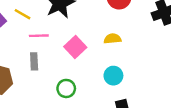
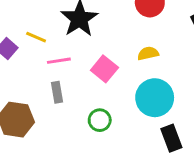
cyan circle: (113, 76) -> (155, 98), size x1.6

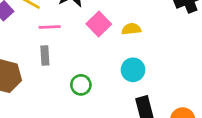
pink square: (104, 69) -> (99, 24), moved
cyan circle: (155, 98) -> (133, 70), size x0.7

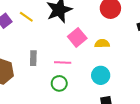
pink line: (50, 27) -> (63, 62), moved

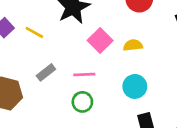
yellow line: (26, 17) -> (34, 32), moved
gray rectangle: (33, 58) -> (46, 72), turned 56

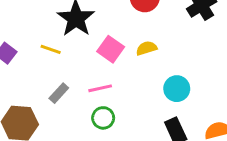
yellow line: (34, 32) -> (51, 49), moved
cyan circle: (135, 86) -> (177, 89), moved

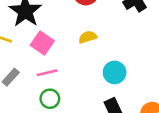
pink square: (111, 49) -> (42, 43), moved

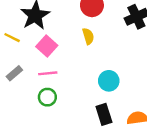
yellow semicircle: (88, 37) -> (88, 36), moved, turned 84

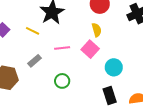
pink square: (47, 46) -> (90, 49), moved
pink line: (48, 73) -> (62, 48), moved

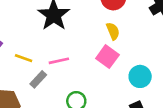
yellow line: (33, 31) -> (24, 58), moved
pink line: (62, 48) -> (59, 61), moved

